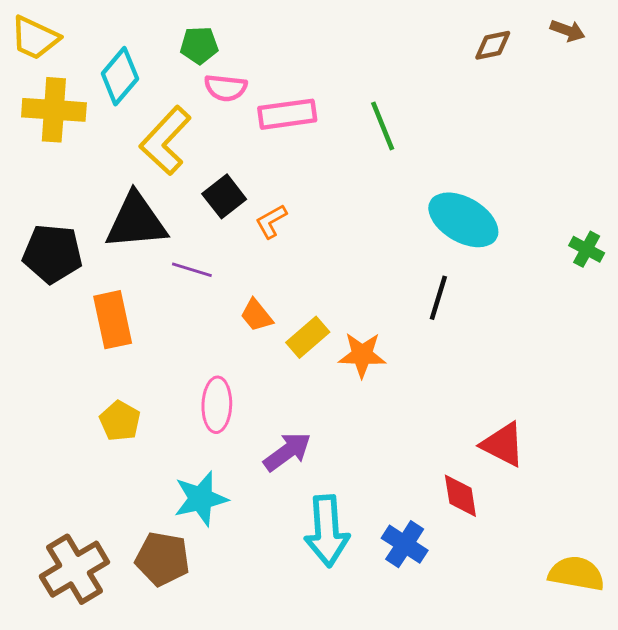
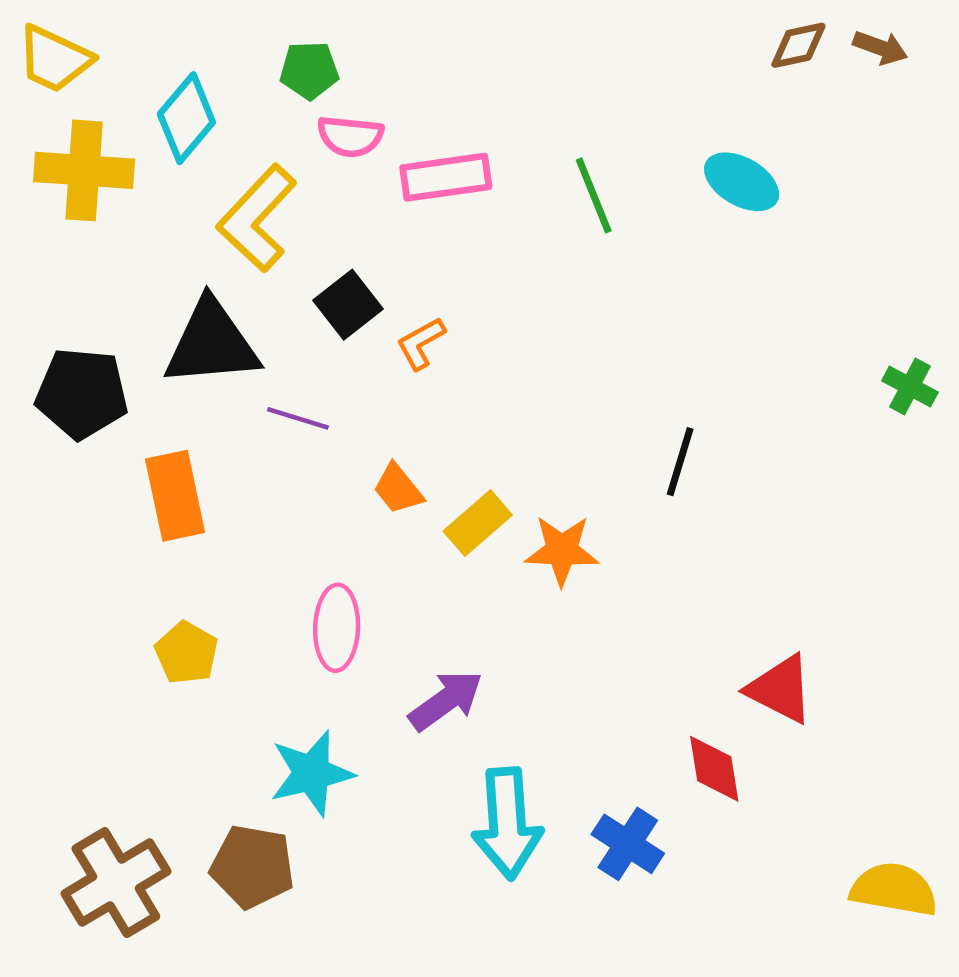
brown diamond: (493, 45) -> (798, 45), moved
cyan ellipse: (463, 220) -> (742, 182), moved, size x0.7

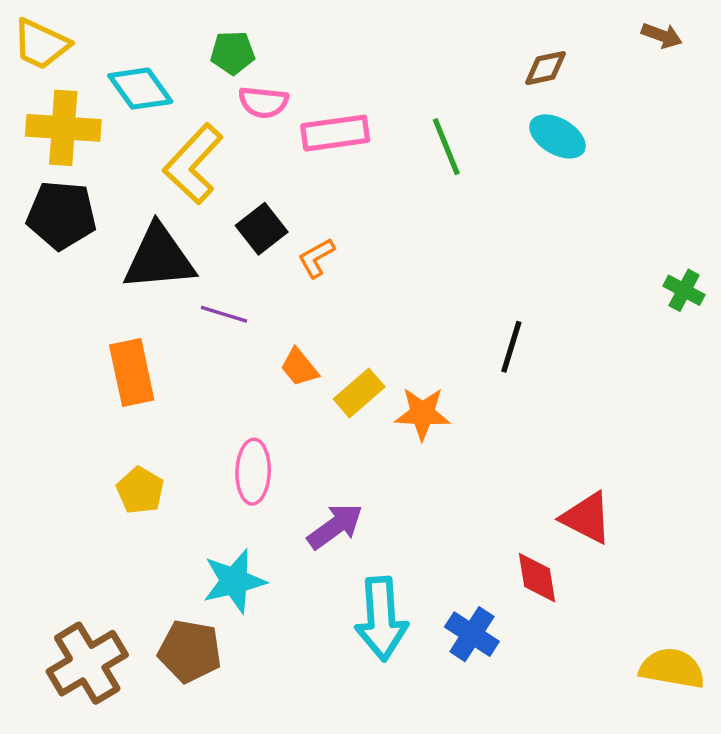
brown diamond: (798, 45) -> (546, 68), moved
cyan diamond: (186, 118) -> (140, 89), turned -76
black pentagon: (82, 393) -> (62, 215), moved

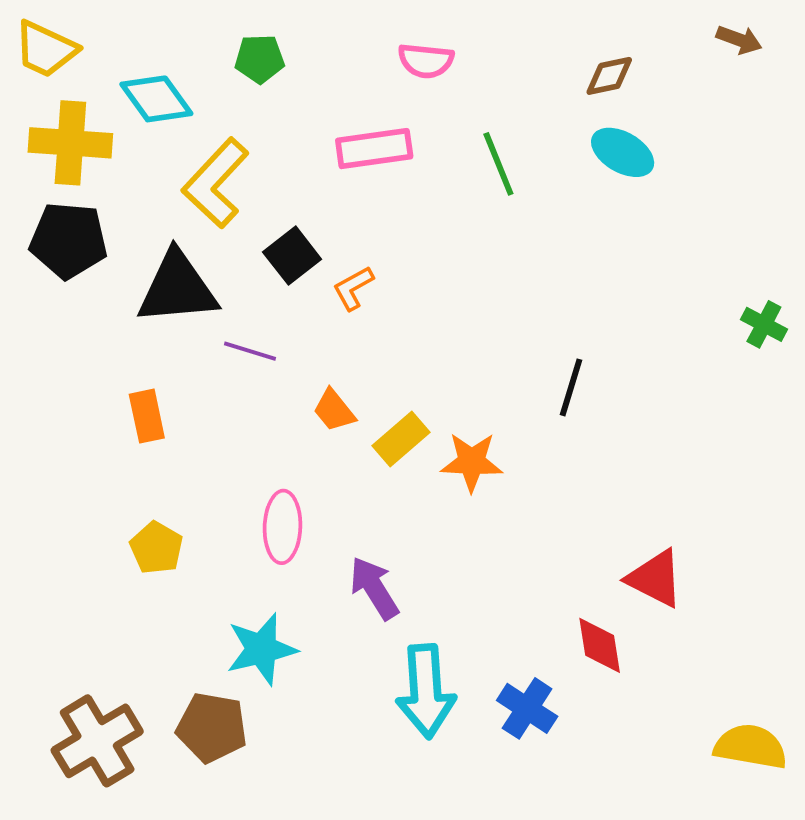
pink semicircle: (263, 102) -> (426, 61), moved
orange rectangle: (132, 372) -> (147, 416), size x0.7
purple arrow: (335, 526) -> (374, 588), turned -86

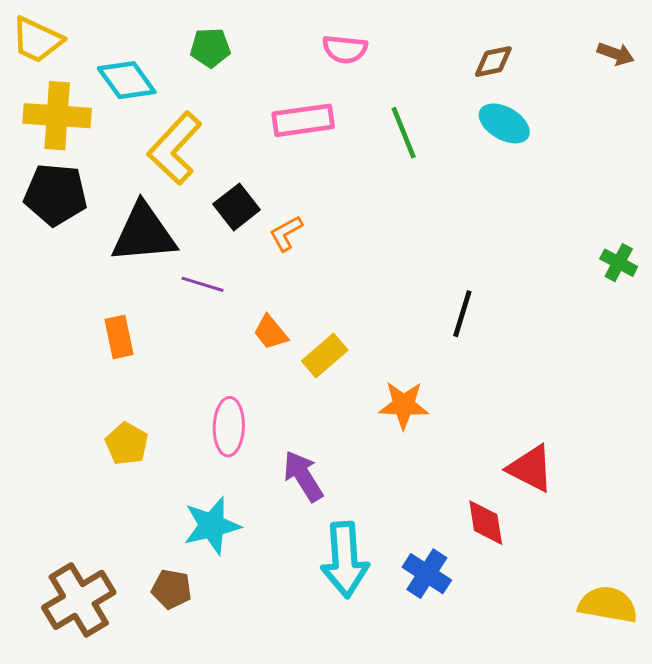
brown arrow: (739, 40) -> (616, 54), moved
orange star: (472, 462) -> (404, 405), moved
brown pentagon: (212, 728) -> (172, 589), size x0.7

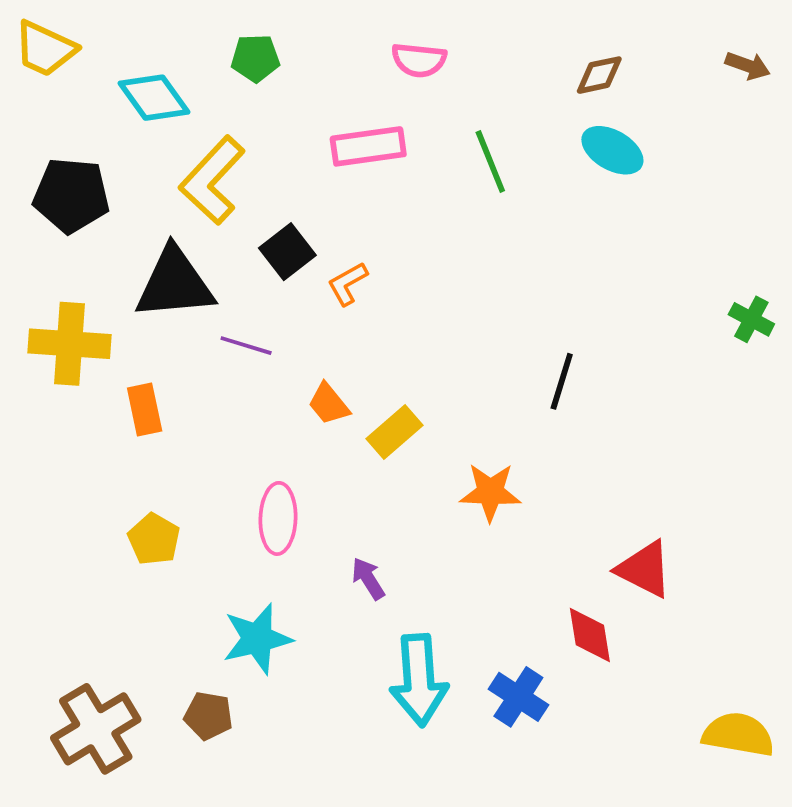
yellow cross: (57, 116) -> (69, 344), moved
black pentagon: (56, 195) -> (71, 195), moved
purple arrow: (303, 476) -> (368, 579), size x0.7

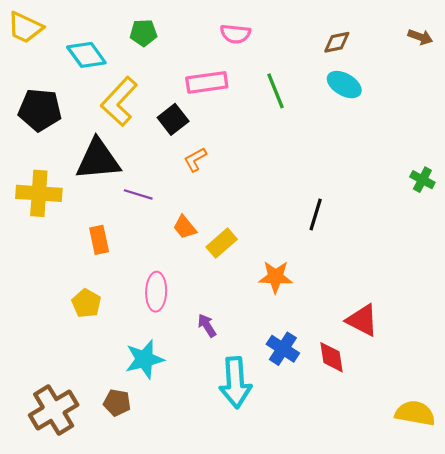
black square: (287, 252) -> (173, 119), moved
orange rectangle: (145, 409) -> (99, 240), moved
blue cross: (518, 697) -> (283, 349), moved

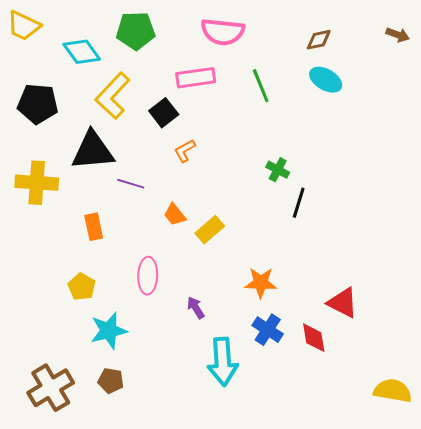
green pentagon: (143, 33) -> (136, 31), size x1.5
pink semicircle: (235, 34) -> (223, 32), size x1.5
green cross: (422, 180) -> (278, 170), moved
orange star: (276, 277) -> (261, 283), moved
cyan star: (145, 359) -> (109, 331), moved

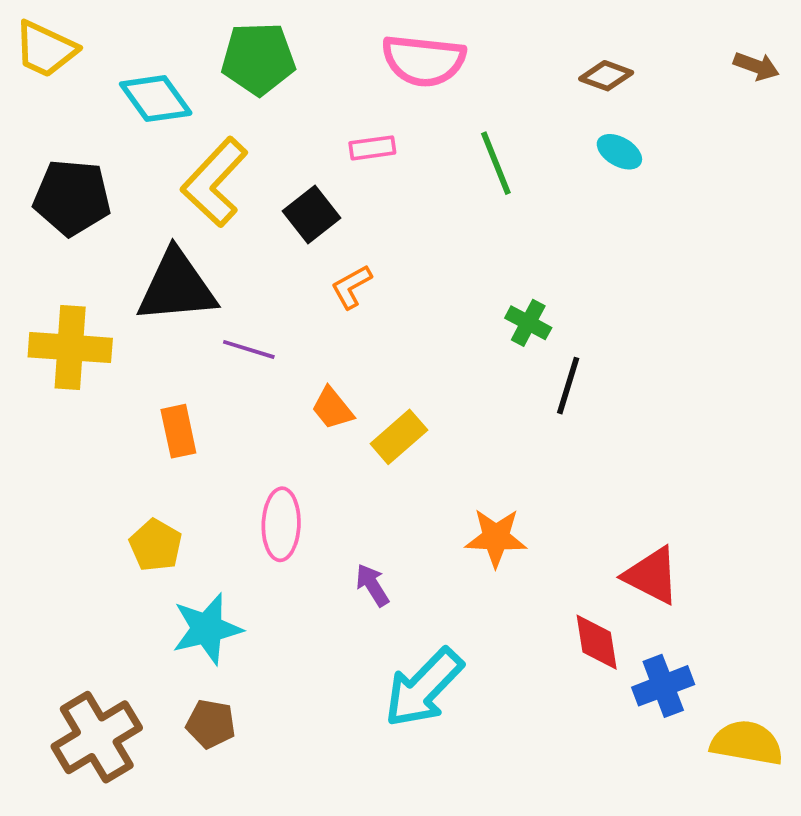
brown diamond: (319, 40) -> (606, 76), turned 32
pink rectangle: (196, 78) -> (372, 148), size x0.6
cyan ellipse: (326, 80) -> (619, 152), size x0.7
blue cross: (268, 330) -> (663, 686), moved, turned 36
cyan arrow: (223, 362) -> (424, 688), turned 48

